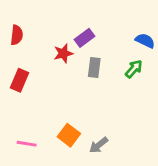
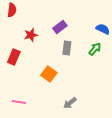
red semicircle: (17, 35) -> (12, 10), moved
red star: (63, 53) -> (31, 35), moved
orange square: (69, 135) -> (49, 74), moved

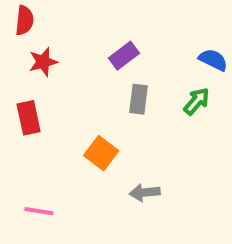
red star: (31, 35) -> (43, 62), moved
red rectangle: (14, 57) -> (29, 118), turned -35
gray arrow: (70, 103) -> (145, 193), moved, turned 32

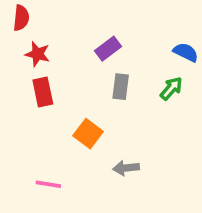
red star: (43, 62) -> (37, 54), turned 30
red rectangle: (29, 118) -> (43, 92), moved
pink line: (39, 211) -> (48, 184), moved

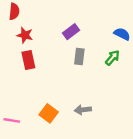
orange square: (88, 134) -> (49, 113), moved
pink line: (48, 184) -> (12, 120), moved

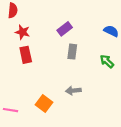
green arrow: (113, 58) -> (107, 61), moved, turned -88
gray arrow: (83, 110) -> (73, 91), moved

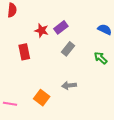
red star: (22, 32) -> (42, 30), moved
gray rectangle: (72, 52) -> (68, 49), turned 32

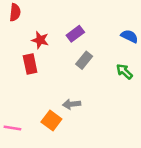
red star: (42, 30) -> (40, 40), moved
gray arrow: (69, 85) -> (72, 104), moved

